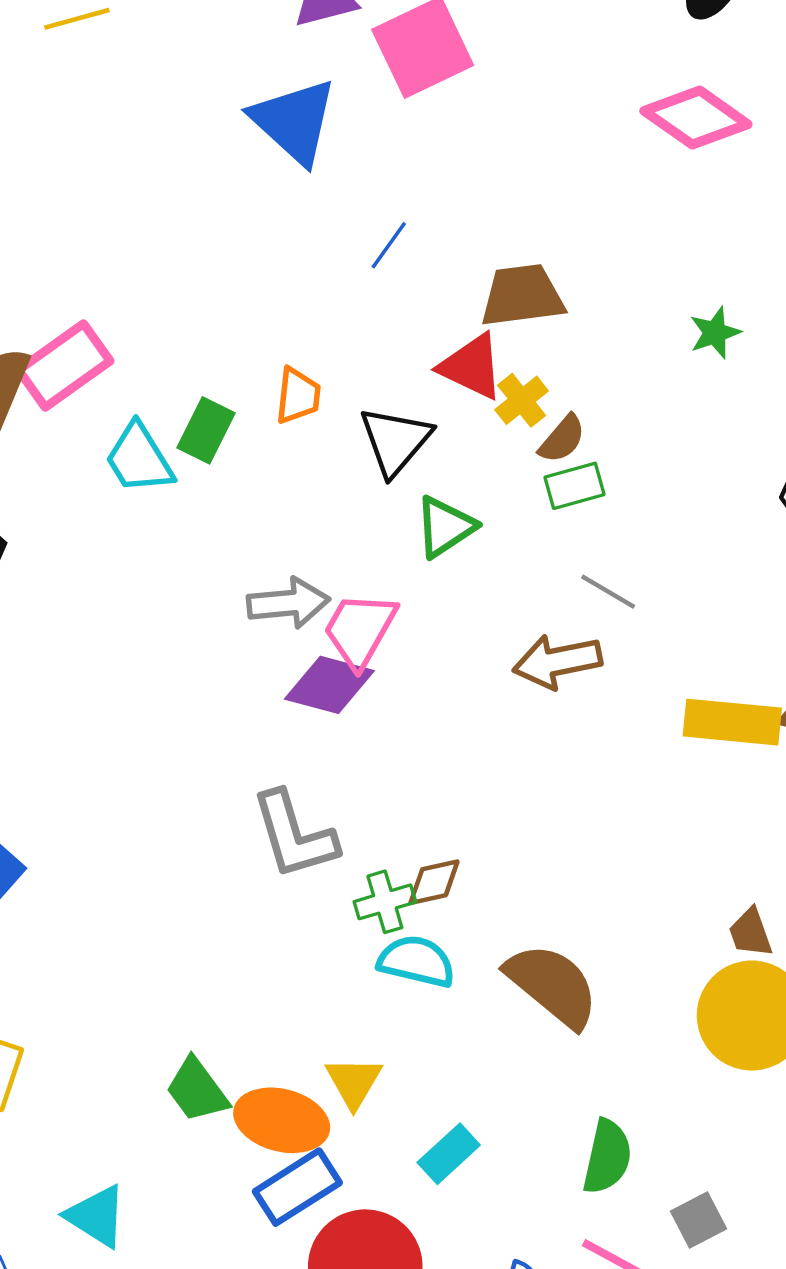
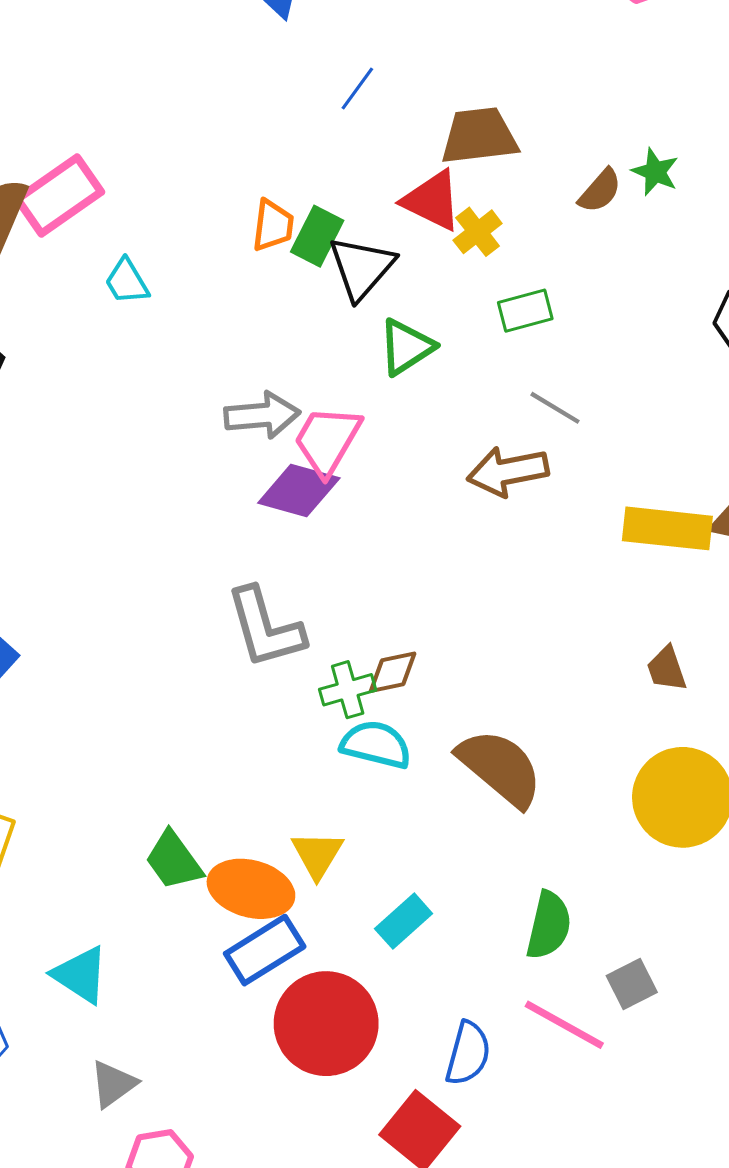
green star: (715, 333) -> (655, 172), turned -30
green rectangle: (206, 430) -> (317, 236), moved
brown semicircle: (562, 439) -> (600, 191), moved
cyan trapezoid: (139, 459) -> (127, 282), size x0.7
brown trapezoid: (750, 933) -> (667, 669), moved

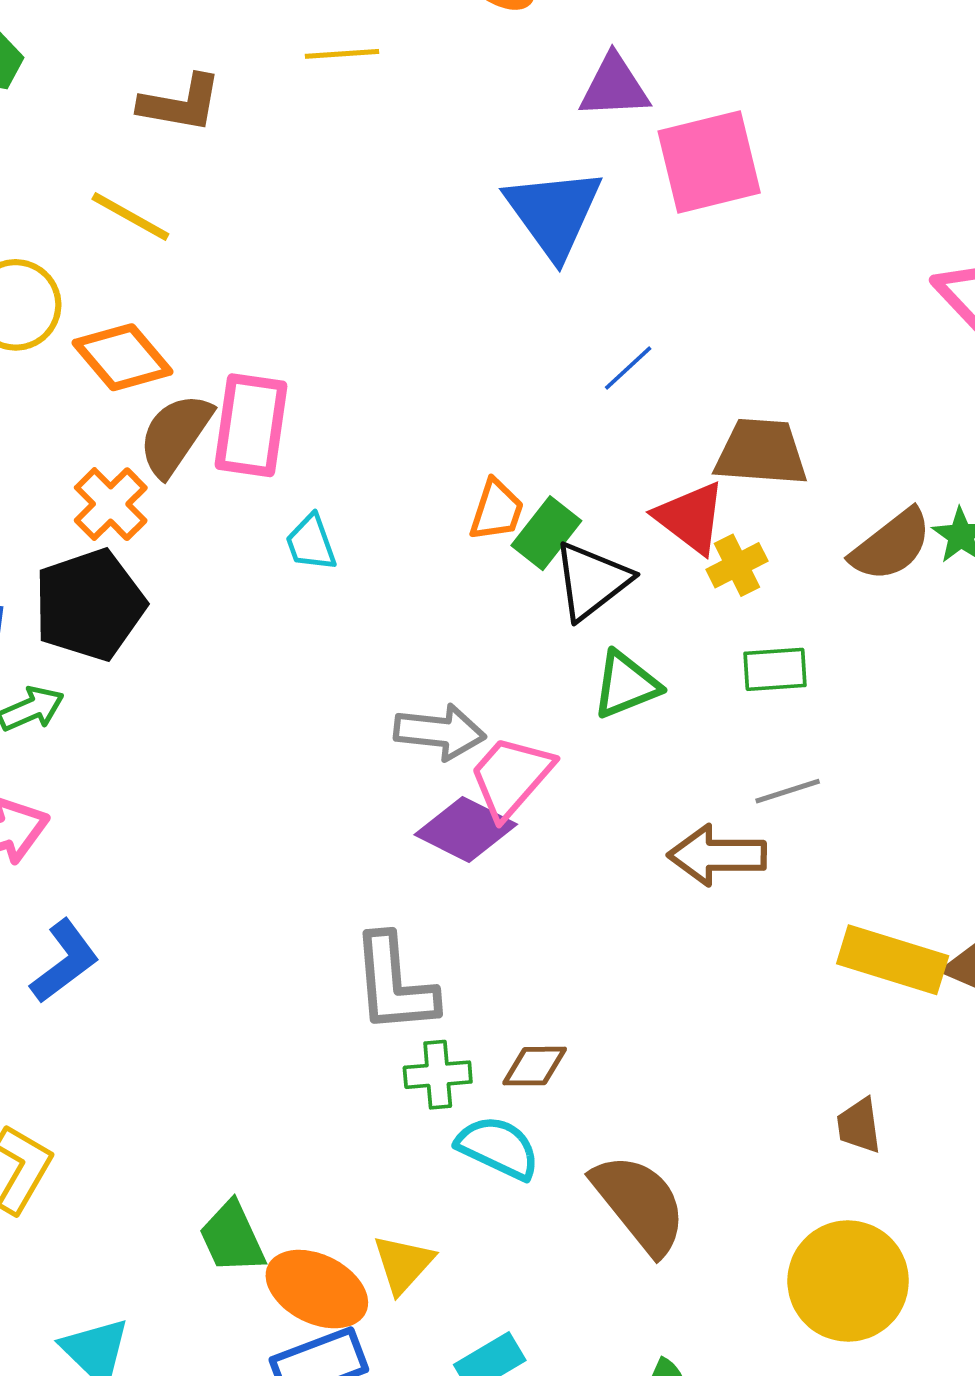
brown semicircle: (600, 191) -> (891, 545), size x1.5
pink rectangle: (59, 195) -> (251, 425), turned -58
gray line: (555, 408) -> (788, 791), turned -60
green cross: (348, 690) -> (438, 1075), moved

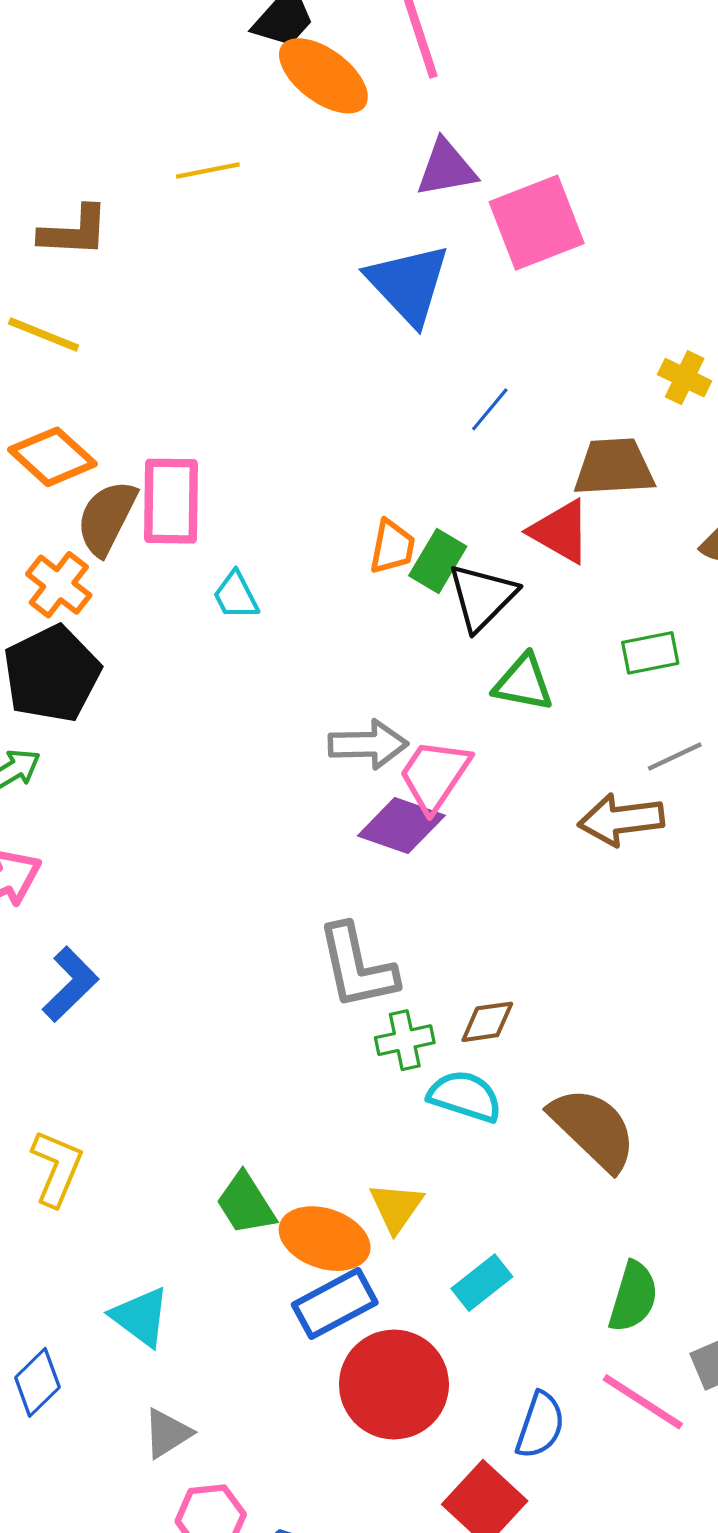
yellow cross: (737, 565) -> (685, 378), moved, turned -30
green triangle: (626, 685) -> (523, 683), turned 40

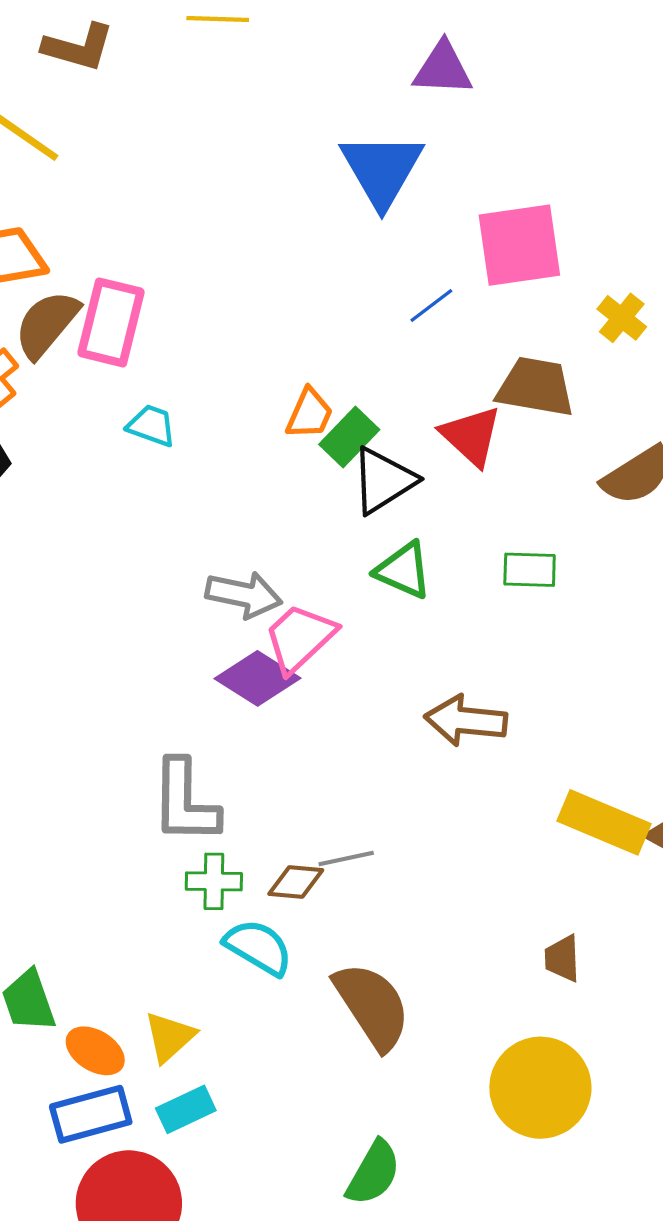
pink square: (537, 223) -> (519, 245), moved
cyan trapezoid: (236, 596) -> (151, 426), turned 124
gray line: (675, 756) -> (346, 858), moved
orange ellipse: (325, 1239) -> (95, 1051), size x0.7
cyan rectangle: (482, 1283) -> (186, 1109), moved

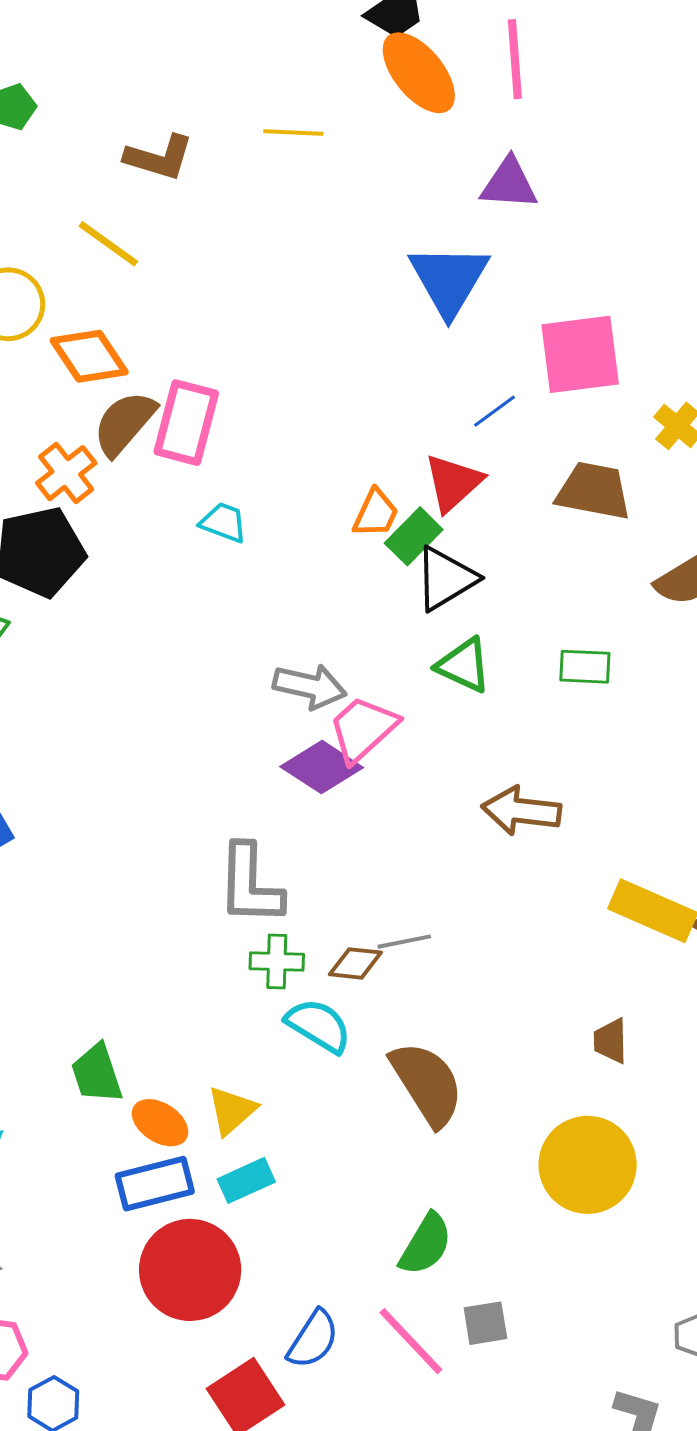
red triangle: (471, 436) -> (453, 483), moved, turned 34

